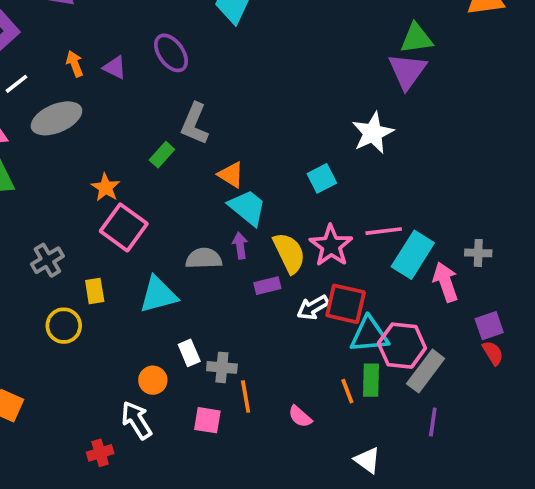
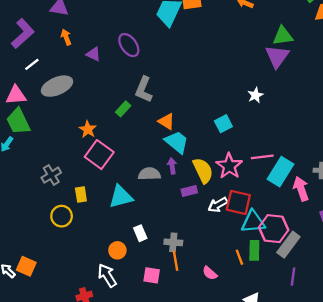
orange arrow: (75, 64) -> (66, 37), moved
white star: (373, 133) -> (255, 95), size x0.6
gray cross: (222, 367) -> (173, 242), moved

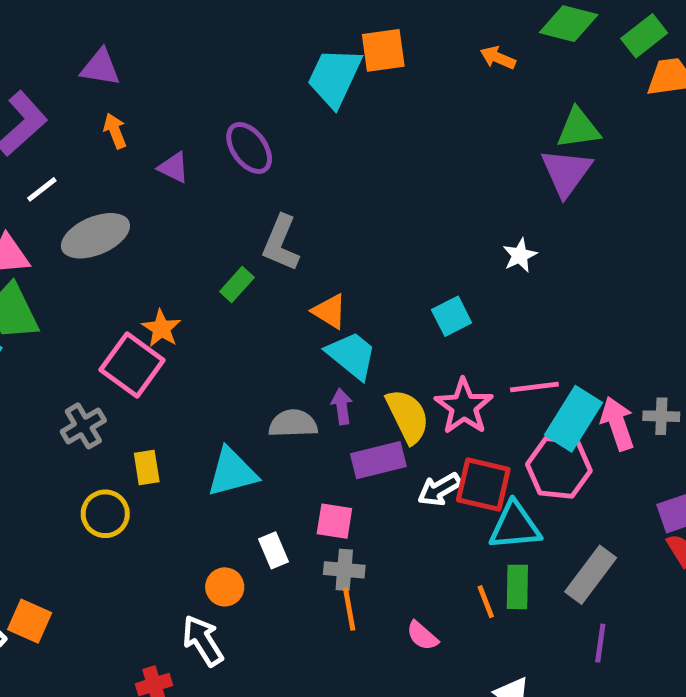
pink square: (99, 155) -> (132, 365), moved
pink arrow: (301, 189) -> (617, 424), moved
purple rectangle: (189, 191) -> (378, 460), size x1.5
pink hexagon: (274, 229) -> (559, 467), moved
pink square: (152, 275) -> (334, 521), moved

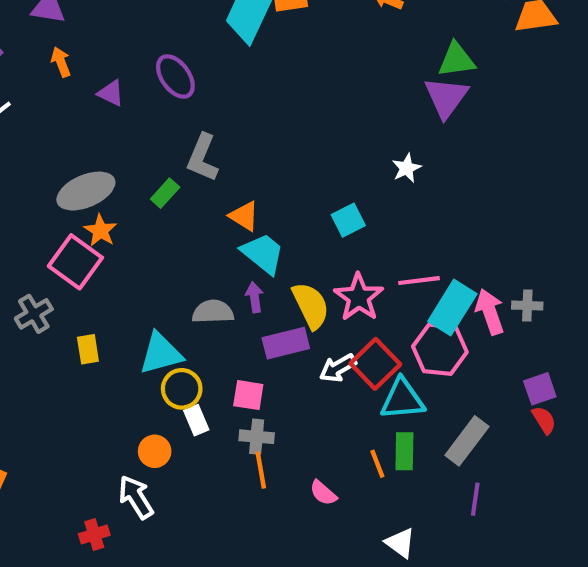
gray ellipse: (95, 236) -> (86, 191), moved
red square: (483, 485) -> (375, 364), turned 33
yellow circle: (105, 514) -> (182, 389), moved

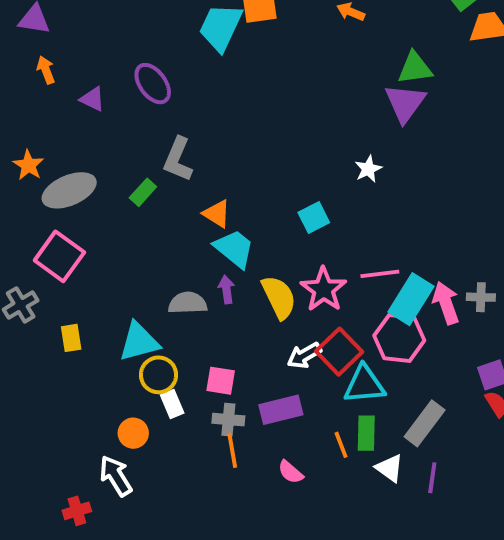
orange star: (100, 231) -> (28, 165), moved
purple rectangle: (286, 343) -> (281, 410), moved
white triangle: (400, 543) -> (390, 468), moved

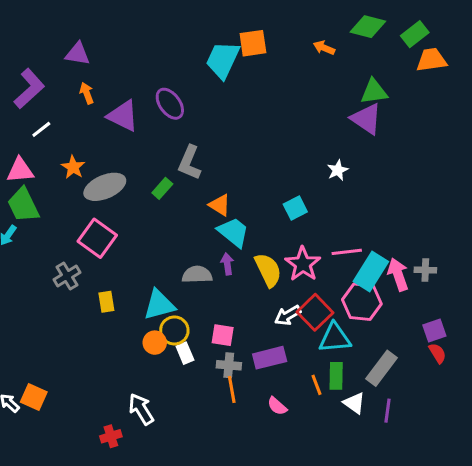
purple triangle: (92, 99) -> (123, 116), size x1.6
purple triangle: (405, 103) -> (366, 119), turned -32
orange circle: (133, 433) -> (155, 343), moved

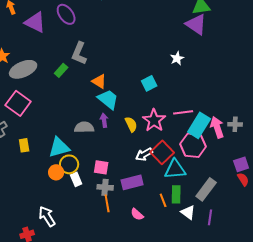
yellow semicircle: (268, 270) -> (131, 124), size x0.7

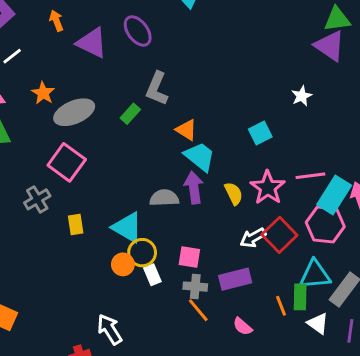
purple arrow: (104, 120) -> (194, 188), size x1.5
cyan triangle: (59, 147) -> (127, 227), turned 45
cyan triangle: (175, 169) -> (315, 275), moved
orange line: (107, 203) -> (198, 310), turned -30

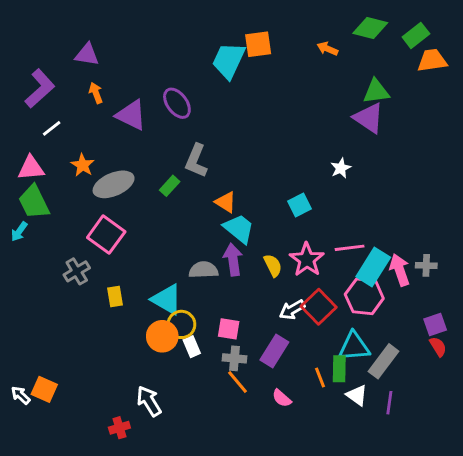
orange circle: (123, 264) -> (162, 336), size x1.4
purple rectangle: (235, 279) -> (274, 351), turned -44

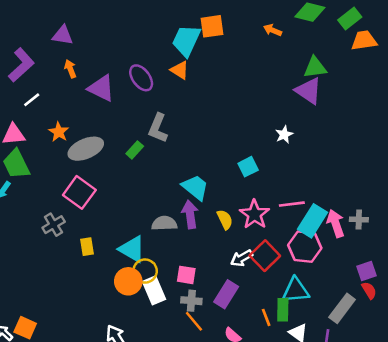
orange triangle: (226, 202) -> (180, 70), moved
white rectangle: (192, 347) -> (154, 290), size x1.5
gray rectangle: (383, 361) -> (342, 308), moved

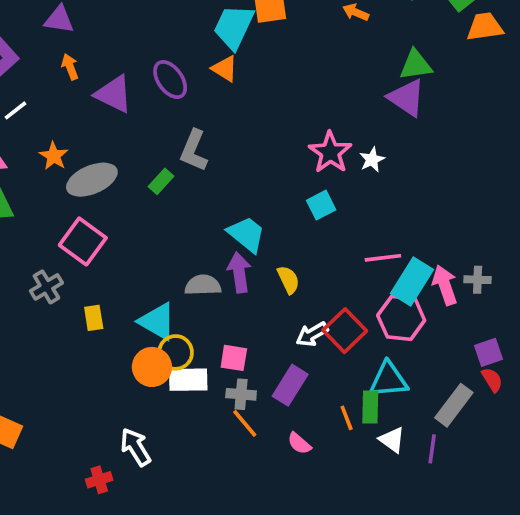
pink star: (254, 214) -> (330, 152), moved
white rectangle: (154, 290) -> (188, 380), turned -68

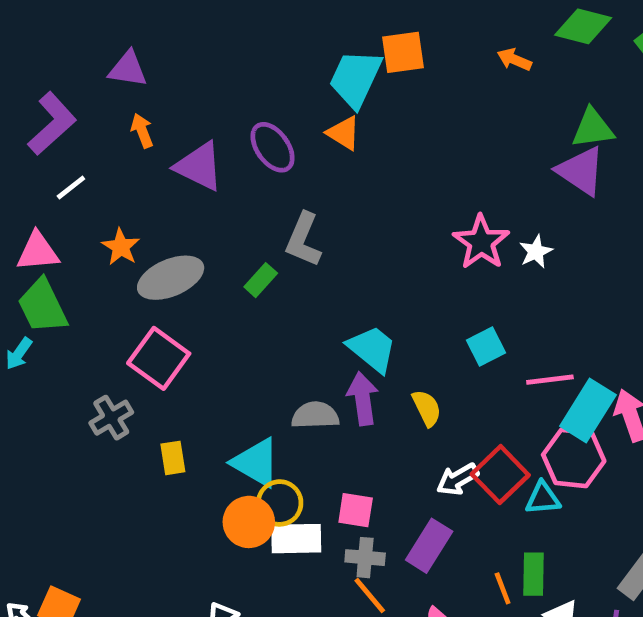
cyan square: (321, 205) -> (486, 346), moved
cyan triangle: (388, 380) -> (543, 498), moved, size x0.7

